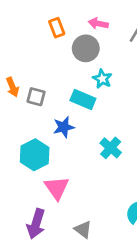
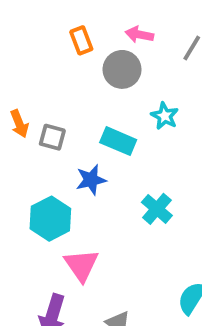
cyan star: (102, 79) -> (165, 116), moved

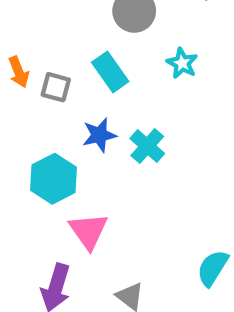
cyan rectangle: (118, 141) -> (110, 72), moved, turned 32
cyan cross: (157, 209) -> (147, 146), moved

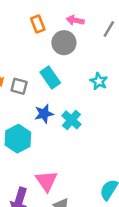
cyan star: (182, 63) -> (99, 81), moved
pink triangle: (88, 231) -> (47, 181), moved

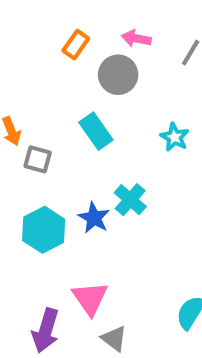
orange rectangle: (38, 24) -> (76, 45), turned 56
gray square: (19, 86) -> (38, 159), moved
blue star: (44, 114) -> (94, 218), moved, turned -30

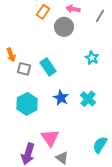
cyan rectangle: (96, 131) -> (48, 67), moved
cyan cross: (130, 200) -> (88, 99), moved
blue star: (94, 218) -> (61, 98), moved

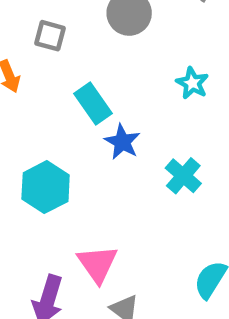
gray square: (24, 69) -> (50, 36), moved
blue star: (61, 98) -> (122, 142), moved

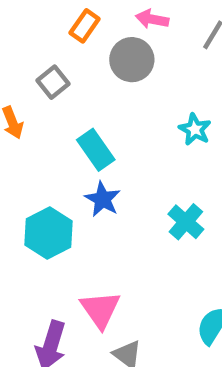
gray square: (50, 36) -> (53, 82), turned 36
blue star: (122, 142) -> (103, 199), moved

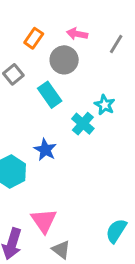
cyan rectangle: (96, 150) -> (50, 95), moved
cyan cross: (186, 222) -> (83, 124), moved

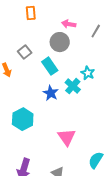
orange rectangle: (34, 38) -> (31, 13), moved, turned -40
blue star: (45, 150) -> (51, 93), moved
pink triangle: (44, 221) -> (67, 137), moved

